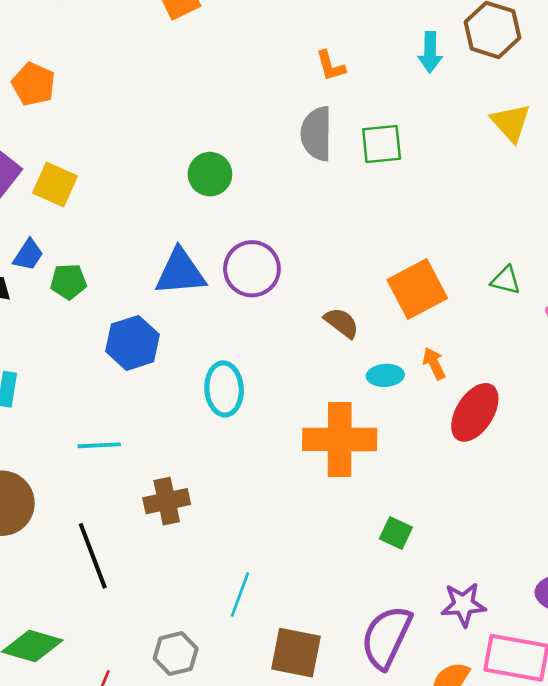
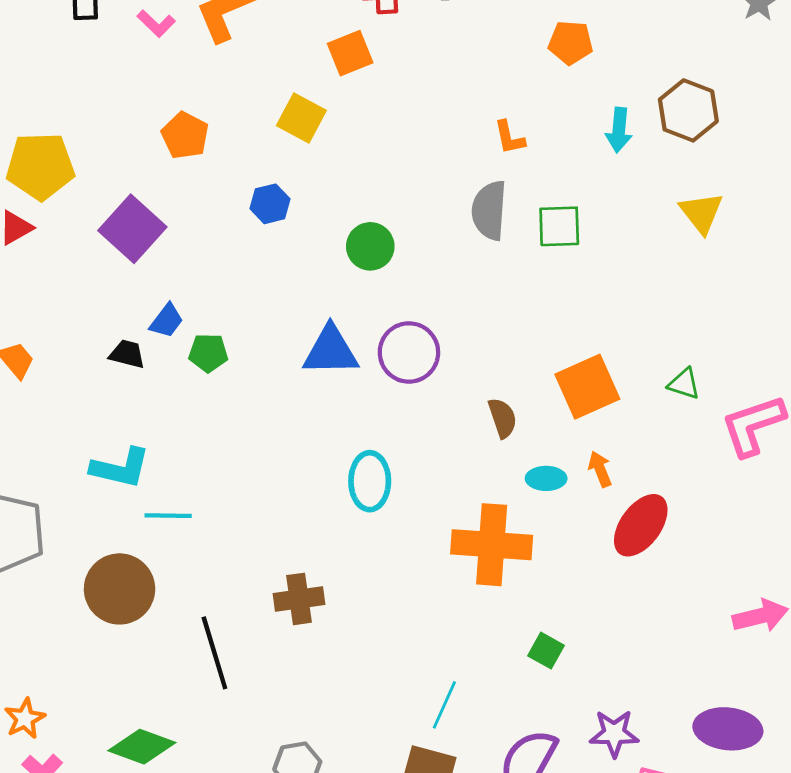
yellow square: (55, 184) -> (301, 118), moved
brown semicircle: (342, 323) -> (502, 418), turned 30
blue hexagon: (133, 343) -> (270, 204), moved, size x0.7
cyan line: (99, 445) -> (168, 516), moved
cyan line: (240, 594) -> (444, 705), moved

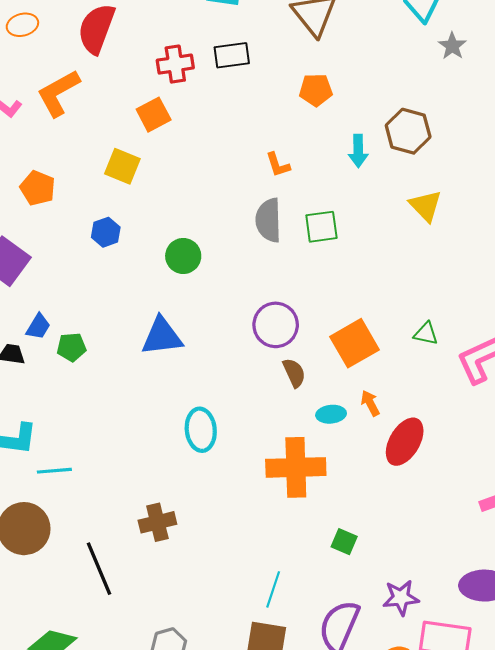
purple circle: (409, 352) -> (276, 325), moved

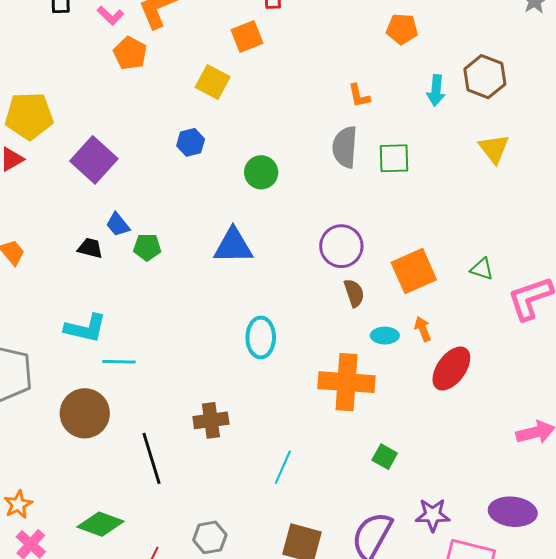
orange pentagon: (38, 188) -> (130, 53), moved
blue trapezoid: (38, 327) -> (118, 225), turned 104
cyan line: (273, 589) -> (283, 467), moved

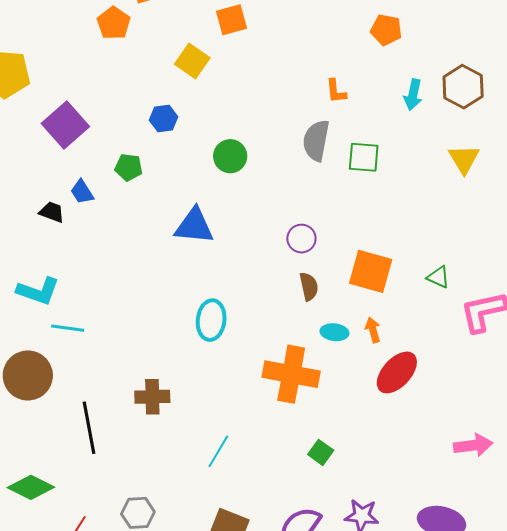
purple circle: (341, 246) -> (301, 239), size x0.7
green pentagon: (147, 247) -> (129, 167), moved
orange square: (414, 271) -> (371, 271), turned 33

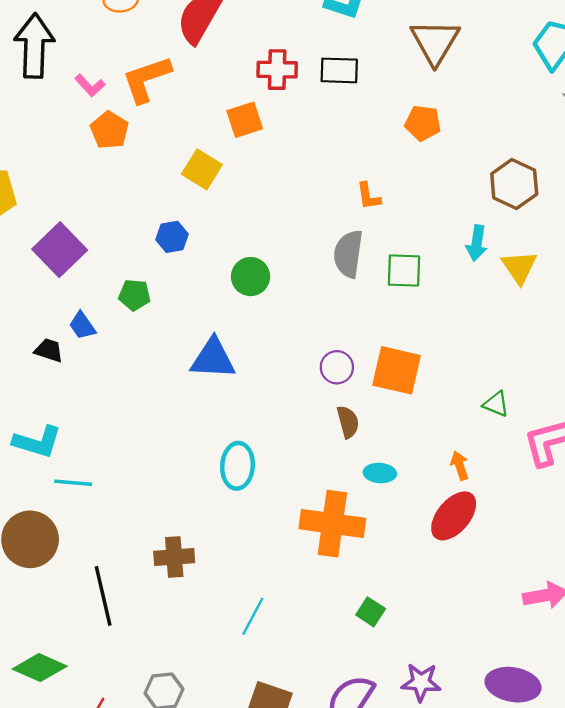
cyan arrow: (413, 95) -> (477, 243), moved
orange square: (371, 271) -> (397, 370), moved
orange arrow: (373, 330) -> (460, 466), moved

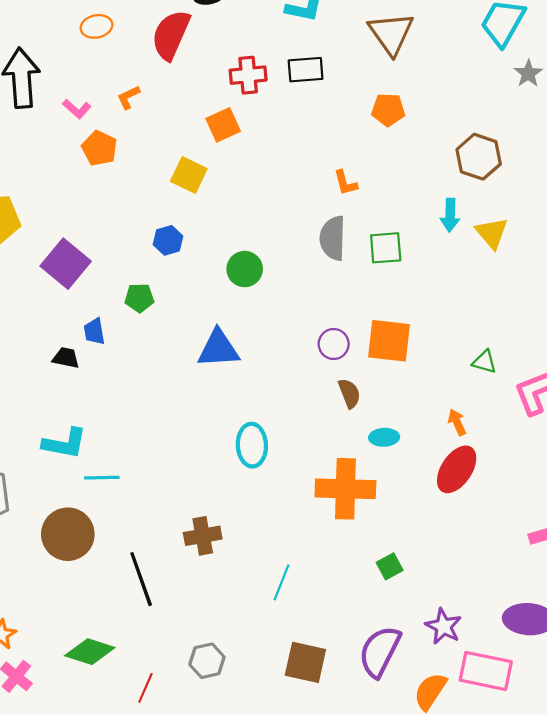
orange L-shape: (147, 79) -> (129, 97), size x0.5
blue trapezoid: (82, 326) -> (94, 331), turned 32
green square: (371, 612) -> (390, 566), turned 35
purple star: (421, 682) -> (443, 626), turned 30

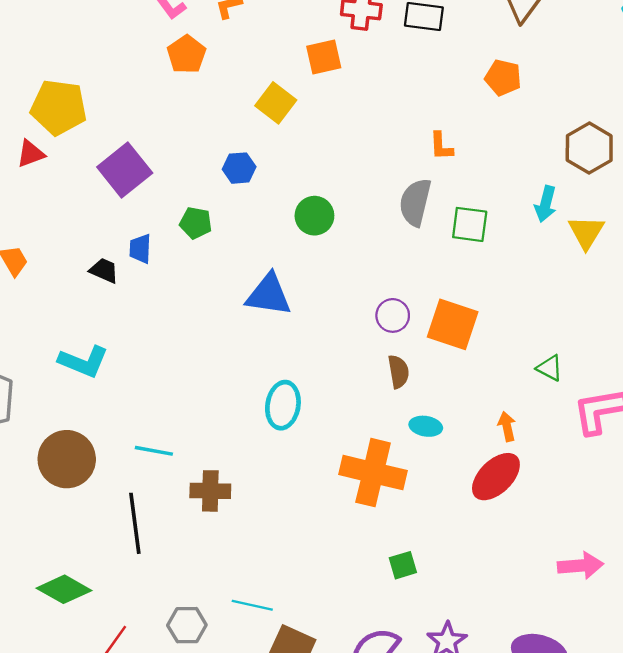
cyan line: (102, 478) -> (154, 451), moved
cyan line: (281, 582) -> (252, 605), moved, turned 69

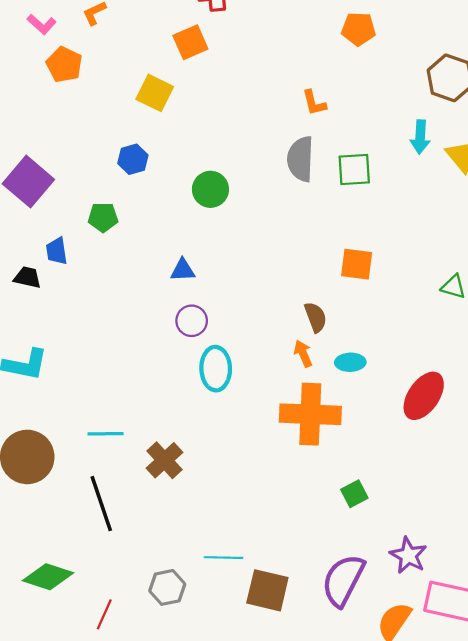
blue triangle: (269, 295) -> (183, 270), size x0.6
purple circle: (393, 315) -> (192, 321), moved
orange square: (453, 324) -> (357, 264), size x0.7
orange arrow: (507, 426) -> (303, 354), moved
brown cross: (210, 491) -> (164, 460), turned -33

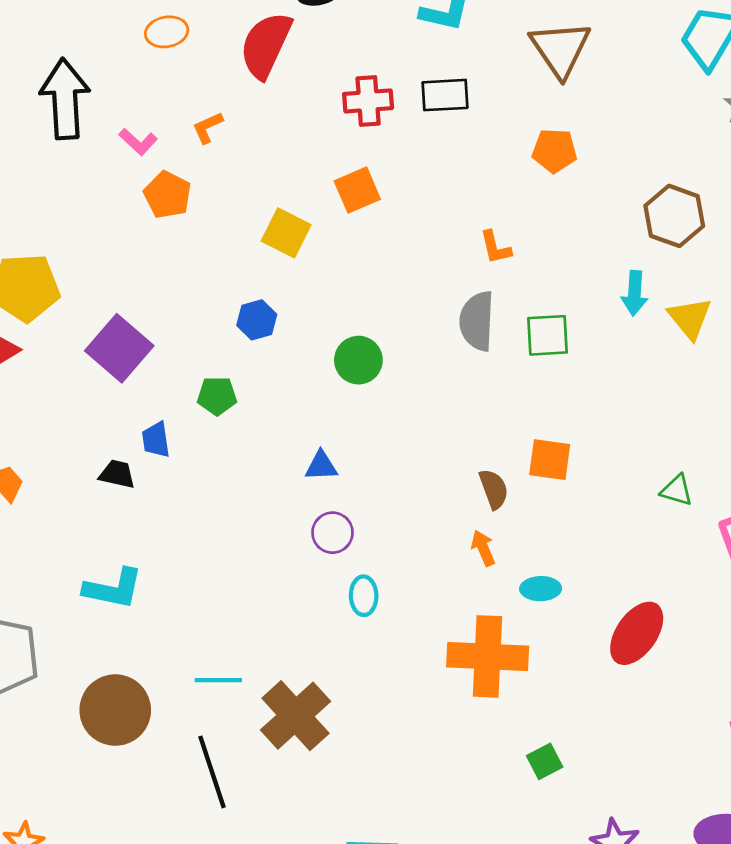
orange square: (190, 42) -> (357, 190), moved
brown semicircle: (316, 317) -> (494, 489), moved
orange arrow: (303, 354) -> (483, 548), moved
cyan ellipse: (216, 369) -> (364, 596), size x0.7
brown cross: (164, 460) -> (296, 716), size x1.4

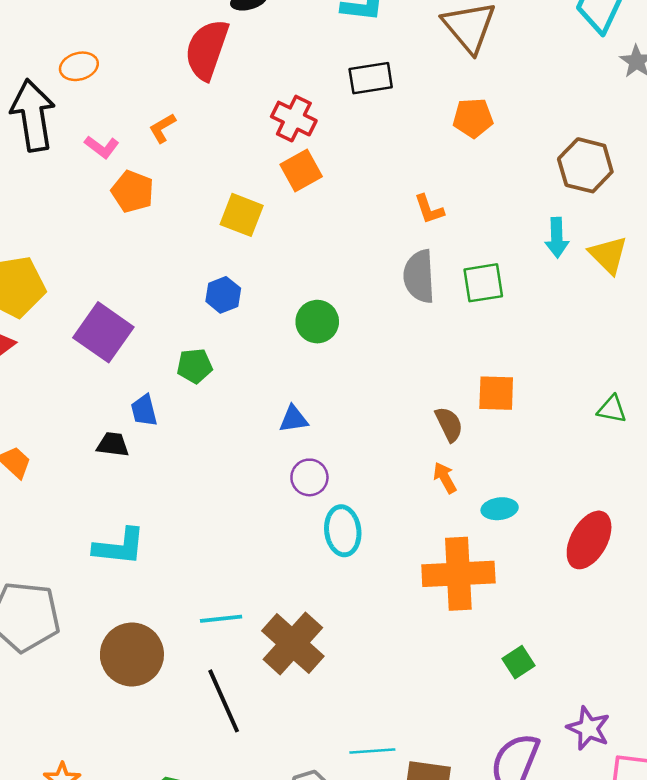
orange ellipse: (167, 32) -> (79, 66), moved
red cross: (368, 101) -> (294, 119), moved, turned 36
cyan ellipse: (364, 596) -> (343, 531), size x1.4

